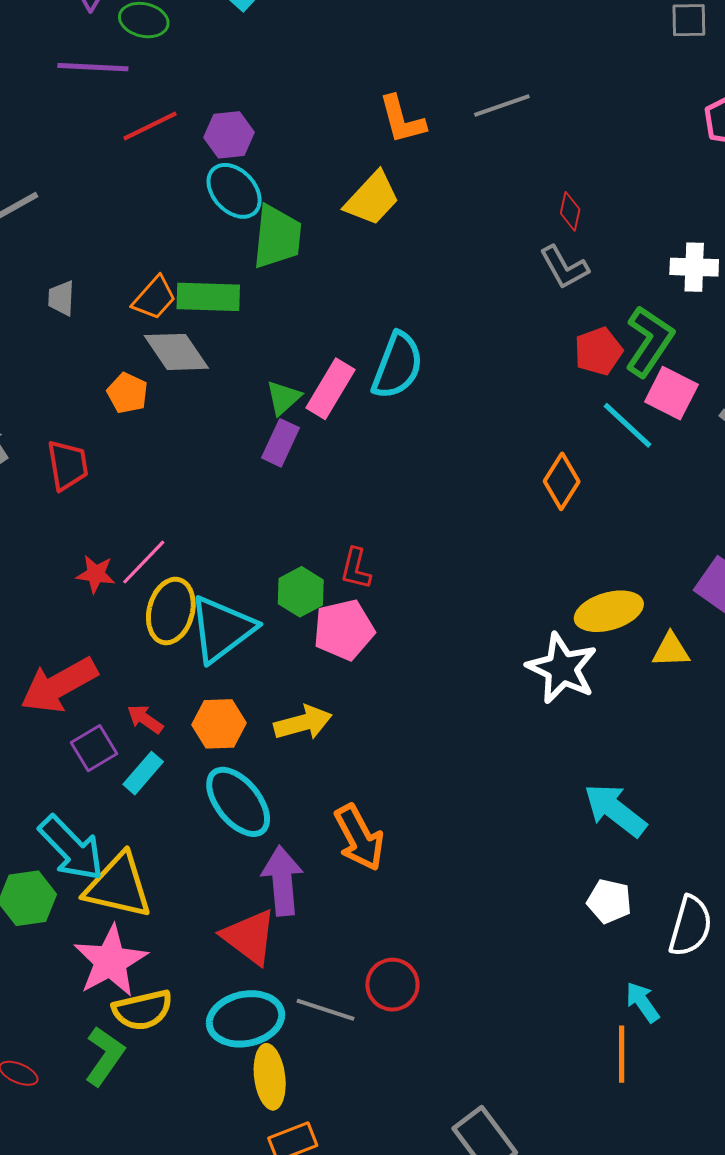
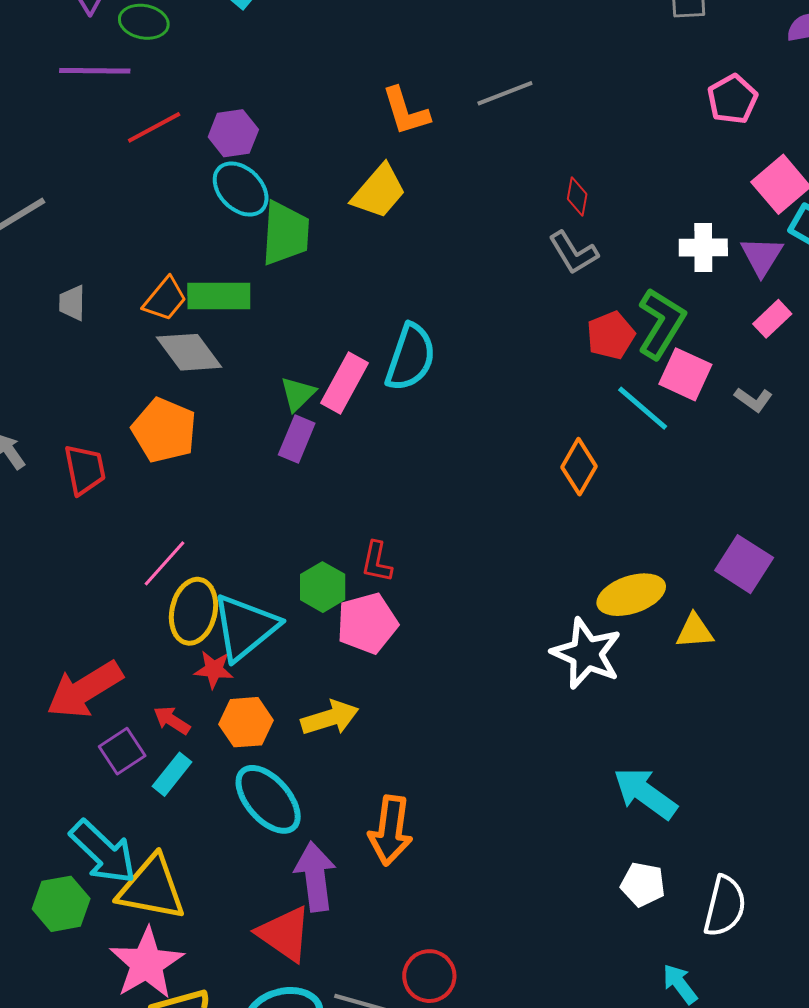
orange pentagon: (127, 393) -> (164, 430), moved, size x1.6
red star: (96, 574) -> (214, 669), moved
orange arrow: (359, 838) -> (390, 831), turned 38

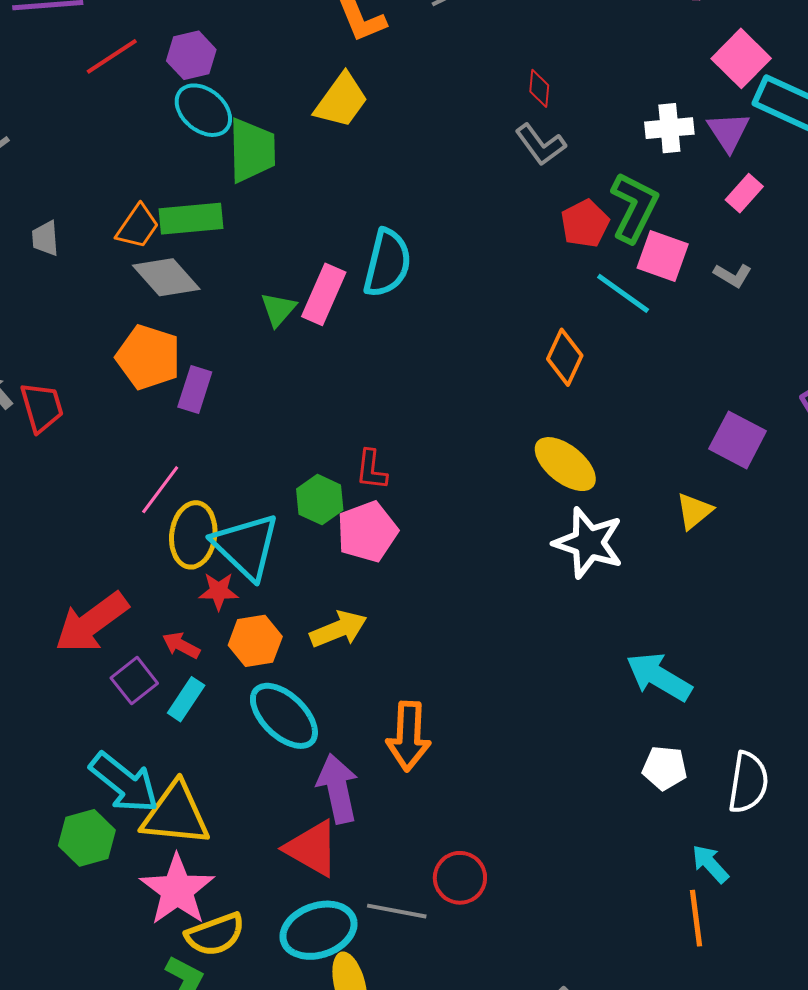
purple rectangle: (297, 439) -> (195, 390), moved
red trapezoid: (85, 469) -> (42, 407), moved
yellow ellipse: (631, 595) -> (565, 464), moved, turned 62
cyan triangle: (245, 627) -> (246, 546), turned -32
yellow triangle: (695, 631) -> (694, 511), turned -30

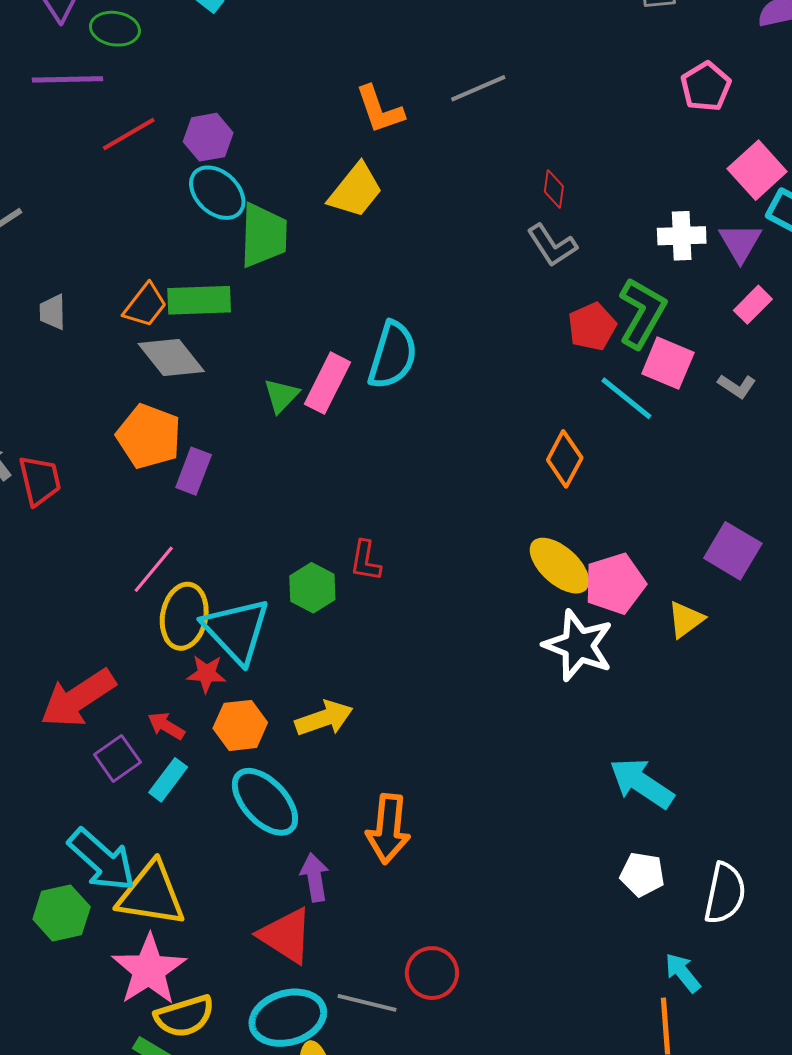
pink pentagon: (367, 532) -> (615, 584), moved
purple arrow: (338, 789) -> (315, 877), size x0.7

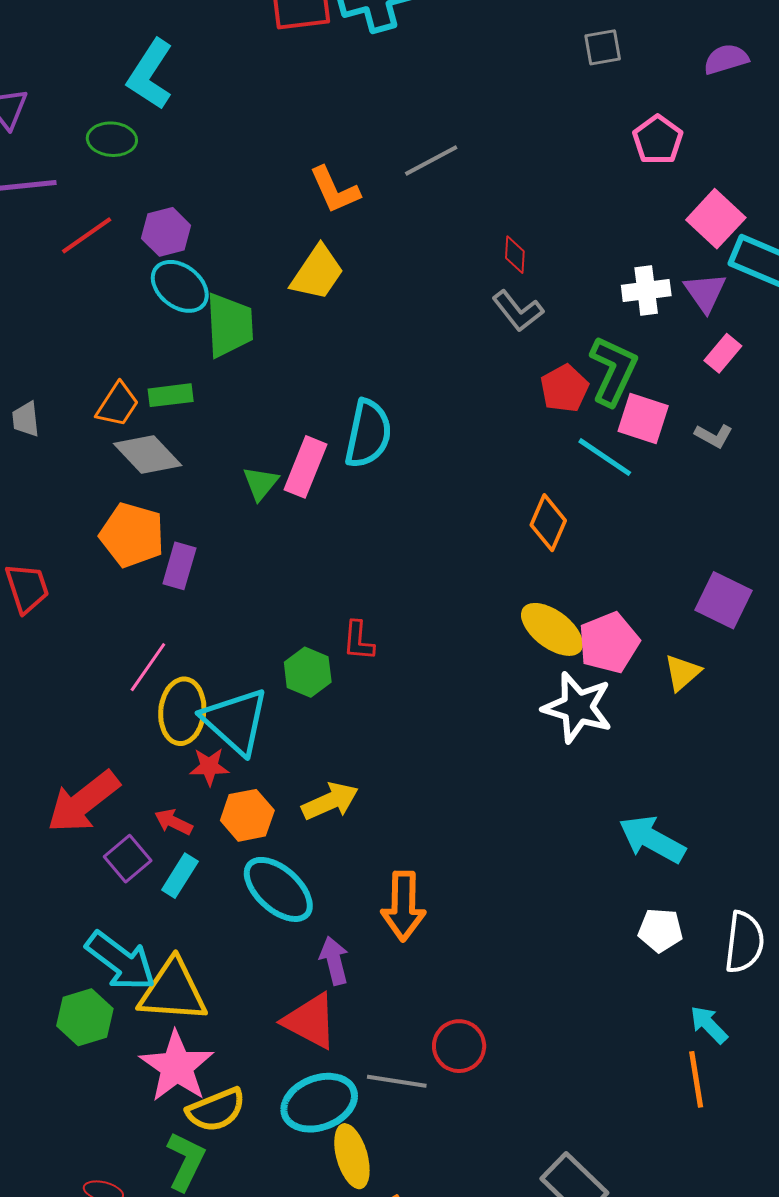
green ellipse: (115, 29) -> (112, 139), moved
green rectangle: (199, 300) -> (171, 395), size x0.7

